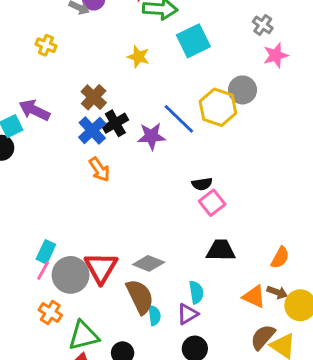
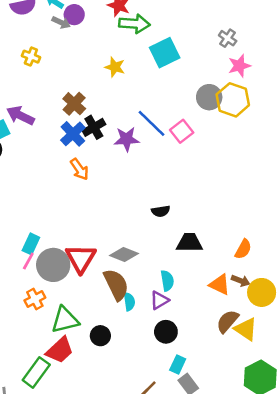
yellow hexagon: (218, 107) -> (233, 100), moved
black semicircle: (202, 184) -> (161, 211), moved
pink square: (212, 203) -> (182, 131), moved
orange cross: (50, 313) -> (35, 299), turned 30

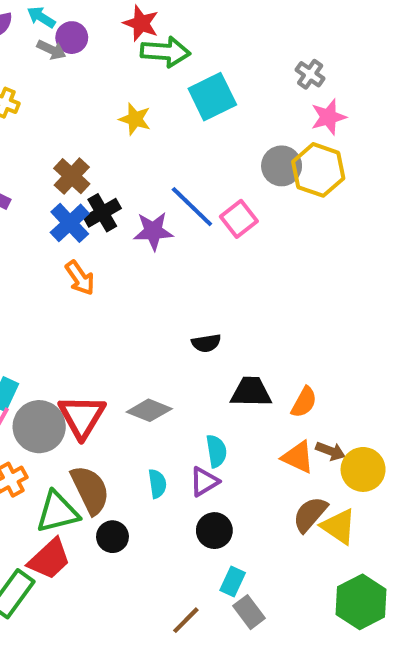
orange semicircle: (243, 249) -> (304, 402), moved
brown semicircle: (116, 285) -> (90, 490), moved

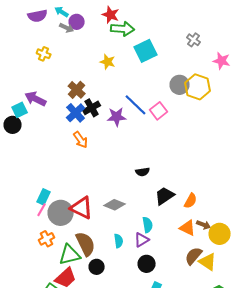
pink star: (328, 117) -> (222, 61), moved, turned 30
black trapezoid: (251, 392) -> (165, 196), turned -35
red triangle: (82, 416) -> (82, 208), turned -35

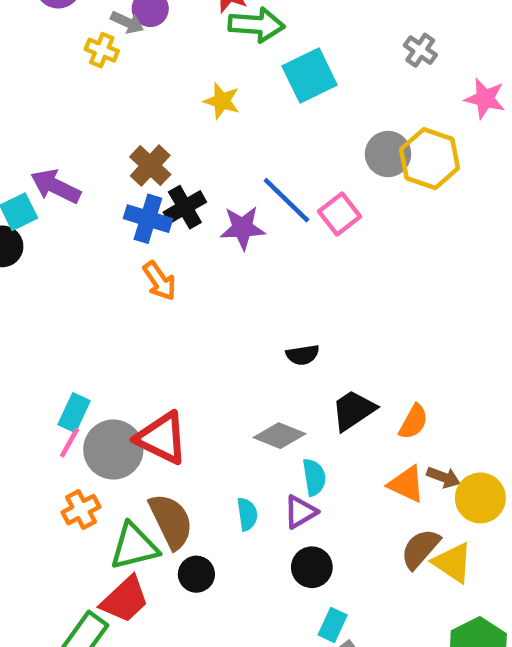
yellow cross: (44, 54) -> (102, 50), moved
blue cross: (76, 113) -> (148, 219), turned -30
gray diamond: (115, 205) -> (280, 436), moved

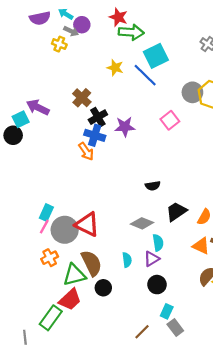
blue line: (286, 200) -> (145, 75), moved
blue cross: (148, 219) -> (95, 135), moved

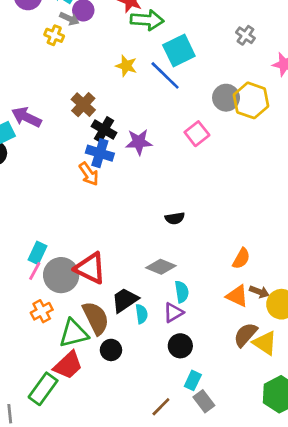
black cross: (98, 117) -> (104, 130), turned -30
black trapezoid: (176, 212) -> (125, 300), moved

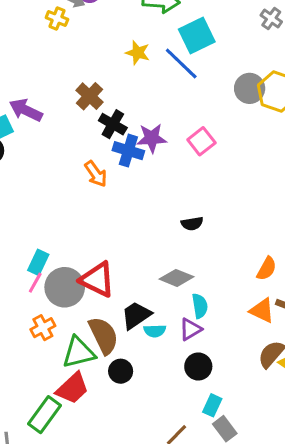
pink square: (197, 134) -> (201, 141), moved
blue cross: (100, 153) -> (128, 151), moved
cyan semicircle: (141, 314) -> (155, 331), turned 96

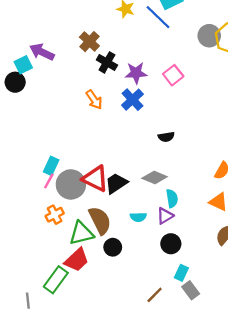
blue cross: (128, 151) -> (132, 100), moved, turned 30
black trapezoid: (136, 315) -> (116, 183), moved

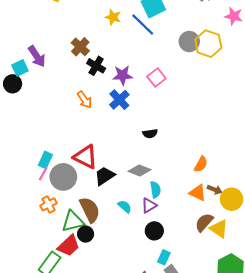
purple arrow: (42, 52) -> (37, 56), turned -150
red triangle: (95, 179) -> (86, 157), moved
cyan semicircle: (138, 217) -> (125, 207), turned -136
black circle: (113, 247) -> (86, 234), moved

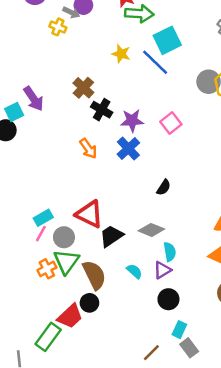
black semicircle: (150, 134) -> (164, 187), turned -48
cyan rectangle: (45, 160) -> (43, 218), turned 35
gray circle: (63, 177) -> (64, 237), size x0.7
green triangle: (73, 221) -> (66, 262), moved, turned -40

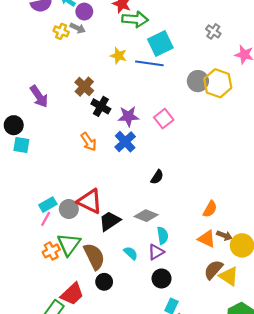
gray arrow: (71, 12) -> (78, 28), moved
blue line: (155, 62) -> (149, 63), turned -36
cyan square: (14, 112) -> (21, 145), moved, turned 35
gray circle: (64, 237) -> (69, 209), moved
black circle: (89, 303) -> (104, 282), moved

